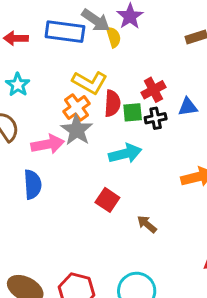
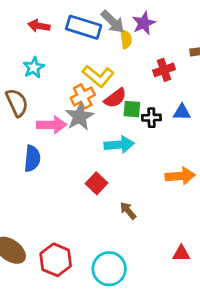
red cross: (153, 90) -> (164, 70), moved
red semicircle: (112, 103) -> (115, 98), turned 40

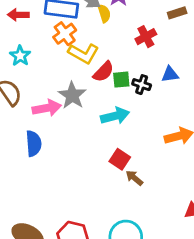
orange cross: (83, 96) -> (65, 34), moved
black cross: (151, 118) -> (142, 85), turned 30
red square: (97, 183) -> (120, 159), moved

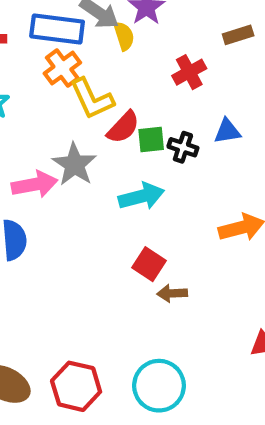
yellow L-shape: (84, 53) -> (92, 99), turned 36
brown arrow: (134, 178) -> (172, 293), turned -42

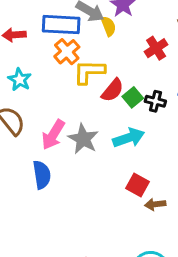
yellow L-shape: (92, 99) -> (89, 72), turned 120
green square: (151, 140) -> (133, 97), turned -30
gray star: (74, 164) -> (83, 139), moved
pink arrow: (35, 184) -> (53, 135), turned 136

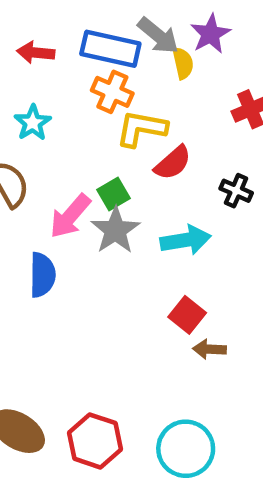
orange cross: (67, 52) -> (112, 92), turned -35
green square: (133, 97) -> (114, 194), moved

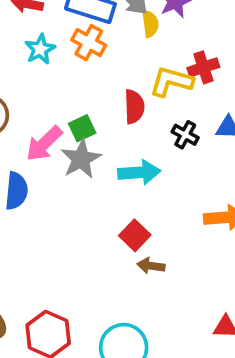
cyan star: (33, 123) -> (40, 49), moved
yellow L-shape: (141, 128) -> (171, 82), moved
red semicircle: (173, 163) -> (134, 107), turned -56

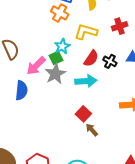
cyan star: (40, 49) -> (62, 46), moved
yellow L-shape: (171, 82) -> (86, 32), moved
red semicircle: (134, 107) -> (91, 58), moved, turned 36
brown arrow: (151, 266) -> (92, 130), turned 40

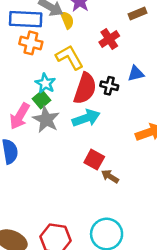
yellow L-shape: (86, 32) -> (70, 57), turned 60
red semicircle: (91, 58) -> (85, 88), size x1.4

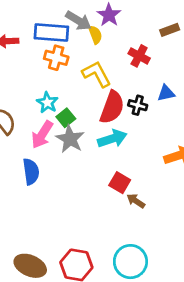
red cross: (109, 39) -> (139, 56), turned -30
cyan star: (45, 83) -> (47, 103), moved

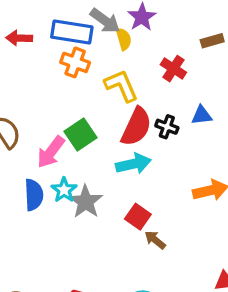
cyan star: (47, 103) -> (64, 190), moved
green square: (66, 118) -> (80, 134), size x1.4
gray star: (70, 139) -> (86, 202), moved

